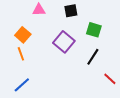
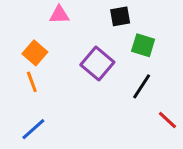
black square: (71, 11) -> (120, 16), moved

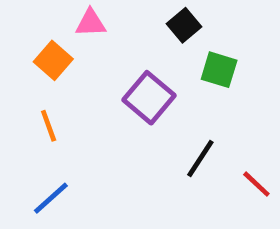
black square: (120, 16) -> (184, 25), turned -30
orange square: (35, 53) -> (53, 60), moved
black line: (142, 86) -> (200, 158), moved

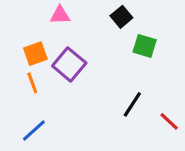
orange square: (53, 60) -> (35, 54), moved, turned 30
purple square: (149, 98) -> (69, 64), moved

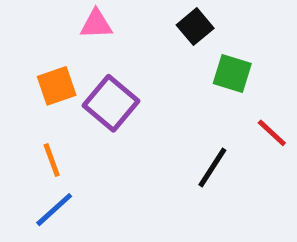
orange line: (32, 83) -> (52, 160), moved
red line: (169, 121) -> (272, 133), moved

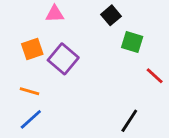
orange line: (52, 160) -> (29, 91), turned -54
black line: (212, 167) -> (129, 121), moved

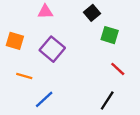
orange square: (32, 49) -> (15, 41), moved, turned 36
red line: (155, 76) -> (118, 69), moved
blue line: (31, 119) -> (44, 99), moved

